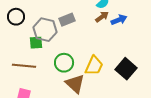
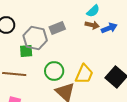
brown arrow: (102, 17) -> (92, 25), turned 48

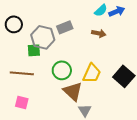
brown arrow: (92, 25) -> (99, 33), moved
blue arrow: (109, 28) -> (117, 11), moved

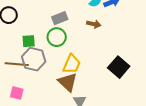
gray hexagon: (43, 37) -> (34, 59), moved
green circle: (62, 70) -> (57, 37), moved
yellow trapezoid: (92, 73) -> (72, 64), moved

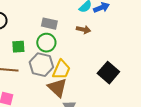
gray rectangle: (60, 18) -> (49, 24), turned 35
gray hexagon: (34, 59) -> (41, 65), moved

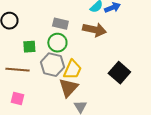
brown arrow: (83, 30) -> (94, 30), size x1.6
brown triangle: (57, 88) -> (68, 88), turned 30

